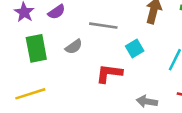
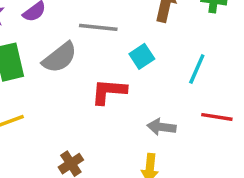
gray semicircle: (74, 47) -> (60, 57), size x1.5

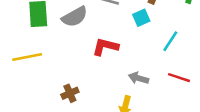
cyan square: (142, 56) -> (141, 18), moved

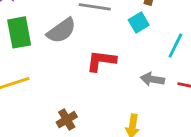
gray arrow: (138, 78) -> (152, 79), moved

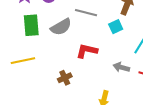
brown cross: (67, 120) -> (65, 78), moved

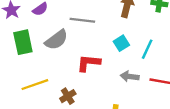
cyan square: (116, 27) -> (121, 43), moved
yellow line: (23, 61) -> (35, 85), moved

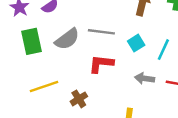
gray line: (82, 20) -> (101, 32), moved

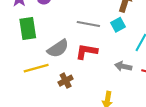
gray semicircle: (67, 39) -> (58, 49), moved
cyan square: (136, 43) -> (118, 25), moved

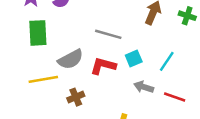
cyan square: (118, 25) -> (134, 59), moved

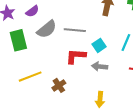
gray semicircle: (71, 59) -> (47, 29), moved
gray arrow: (144, 87) -> (100, 66), moved

